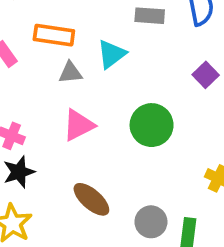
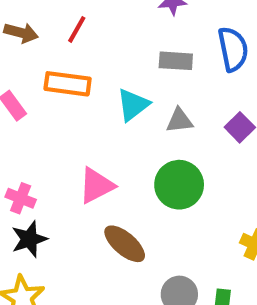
gray triangle: (70, 73) -> (179, 121), moved
brown ellipse: (91, 199) -> (125, 244), moved

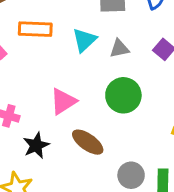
black star: (29, 239) -> (36, 145), moved

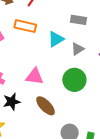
gray triangle: (119, 48) -> (78, 49), turned -32
pink triangle: (63, 101) -> (35, 76), turned 30

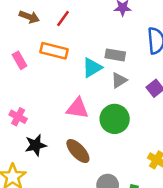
gray rectangle: (79, 20) -> (115, 55), moved
pink triangle: (35, 76) -> (77, 108), moved

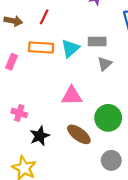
pink rectangle: (20, 60) -> (12, 62), turned 63
cyan triangle: (92, 68) -> (70, 48), moved
green circle: (115, 119) -> (108, 118), moved

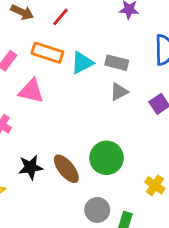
pink triangle: (72, 96) -> (31, 91), moved
black star: (40, 136) -> (31, 167), moved

